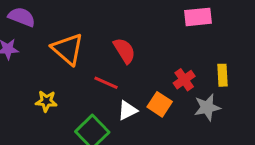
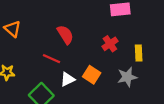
orange triangle: (68, 49) -> (13, 29), moved, size x0.7
red cross: (184, 80) -> (110, 44), moved

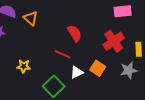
orange triangle: (13, 29) -> (31, 18), moved
red cross: (110, 44) -> (114, 41), size x1.5

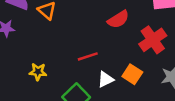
red semicircle: (75, 33) -> (118, 19), moved, turned 90
red line: (63, 54) -> (88, 56), turned -42

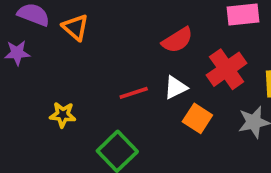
white triangle: (106, 79) -> (176, 87), moved

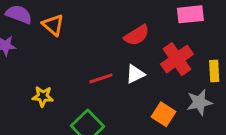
orange square: (197, 118) -> (164, 114), moved

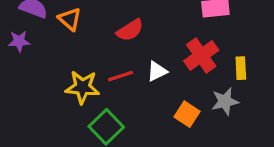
red semicircle: (137, 35) -> (130, 30), moved
yellow star: (43, 96) -> (82, 87), moved, size x1.5

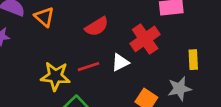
red cross: (201, 55) -> (145, 39), moved

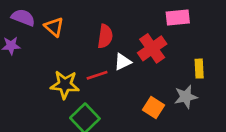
red semicircle: (97, 27) -> (105, 36), turned -50
white triangle: (120, 62) -> (123, 62), moved

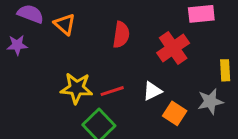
white triangle: (123, 62) -> (152, 91), moved
red line: (97, 75) -> (112, 91), moved

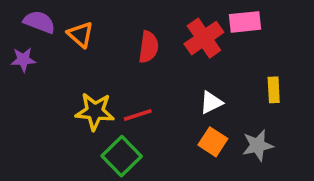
red cross: (173, 48) -> (204, 38), moved
white triangle: (152, 91) -> (211, 102), moved
gray star: (210, 101) -> (258, 145), moved

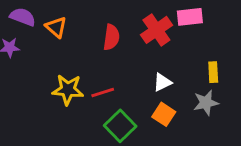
gray star: (258, 145) -> (206, 103), moved
green square: (122, 156) -> (120, 126), moved

